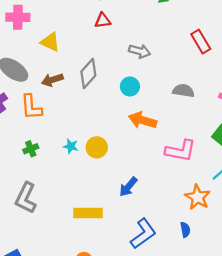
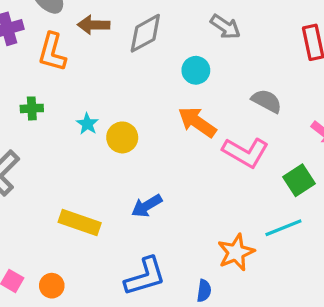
pink L-shape: (180, 151) -> (246, 152), moved

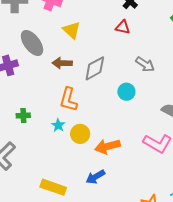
orange L-shape: (52, 52) -> (68, 100), moved
orange arrow: (197, 122) -> (107, 146), moved, turned -50

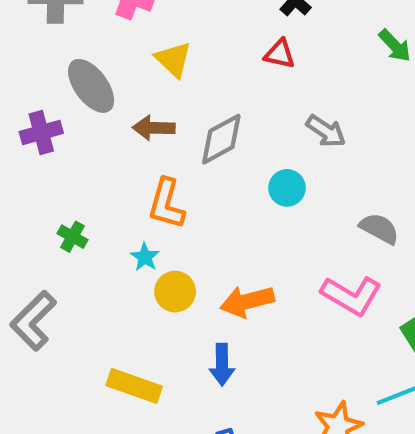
green cross: (23, 116) -> (72, 237), turned 32
yellow circle: (80, 134) -> (175, 292), moved
blue arrow: (95, 177) -> (222, 365), turned -60

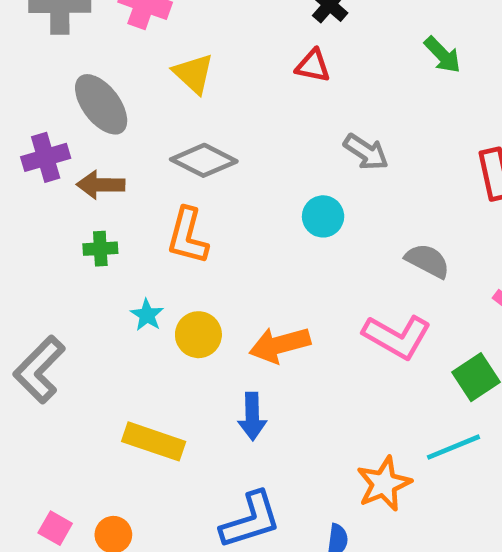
brown arrow: (154, 128) -> (101, 185), moved
gray diamond: (221, 139) -> (204, 160), moved, turned 56
green cross: (72, 237) -> (100, 249), moved, turned -32
cyan star: (145, 257) -> (147, 315), moved

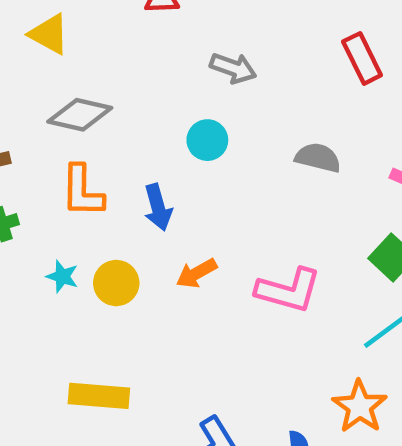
pink L-shape: (397, 337) -> (289, 290), moved
orange arrow: (280, 345) -> (197, 273), size x0.7
blue arrow: (252, 416) -> (158, 207), moved
orange star: (384, 484) -> (360, 407), moved

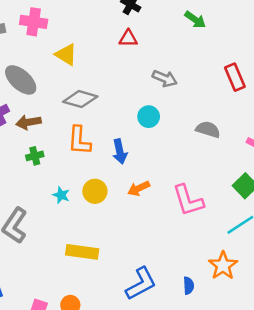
cyan star: (62, 276) -> (61, 195), moved
pink L-shape: (289, 290) -> (188, 200), turned 54

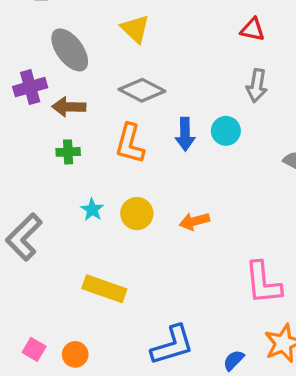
red triangle: (128, 38) -> (253, 30), moved
gray arrow: (165, 78) -> (257, 86), turned 65
blue arrow: (120, 152) -> (185, 134), moved
pink L-shape: (188, 200) -> (263, 283), moved
blue semicircle: (189, 286) -> (234, 360), turned -144

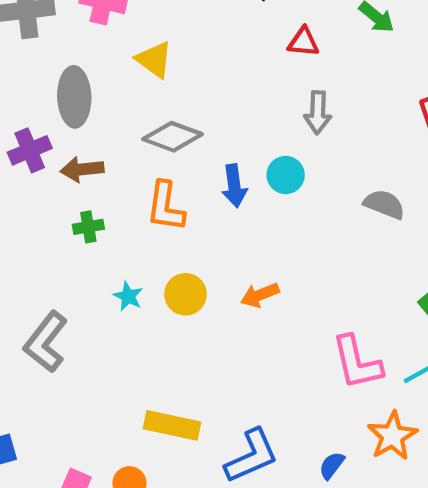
gray ellipse: (70, 50) -> (74, 97), turned 42
yellow rectangle: (104, 289) -> (172, 425), moved

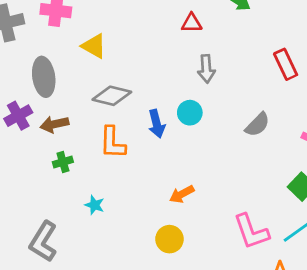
gray semicircle: (384, 204) -> (257, 125), turned 120
yellow circle: (186, 294) -> (169, 239), moved

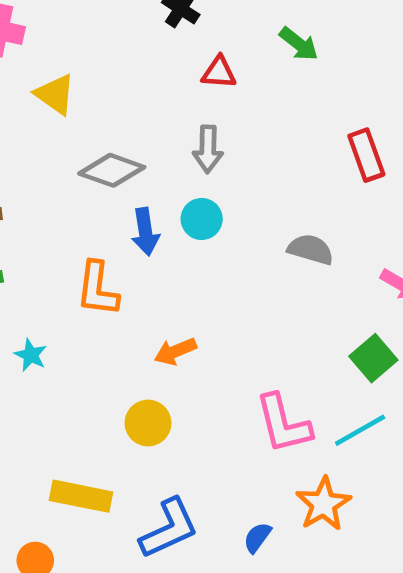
gray arrow: (206, 69) -> (208, 149), moved
gray diamond: (112, 96) -> (112, 170), moved
gray semicircle: (257, 125) -> (311, 249), turned -124
orange L-shape: (113, 143) -> (97, 289), moved

